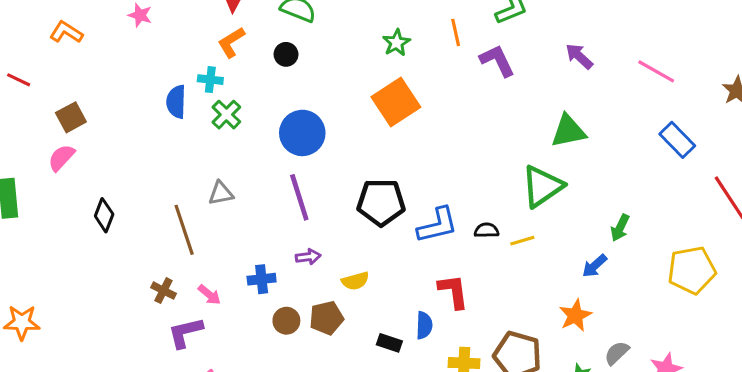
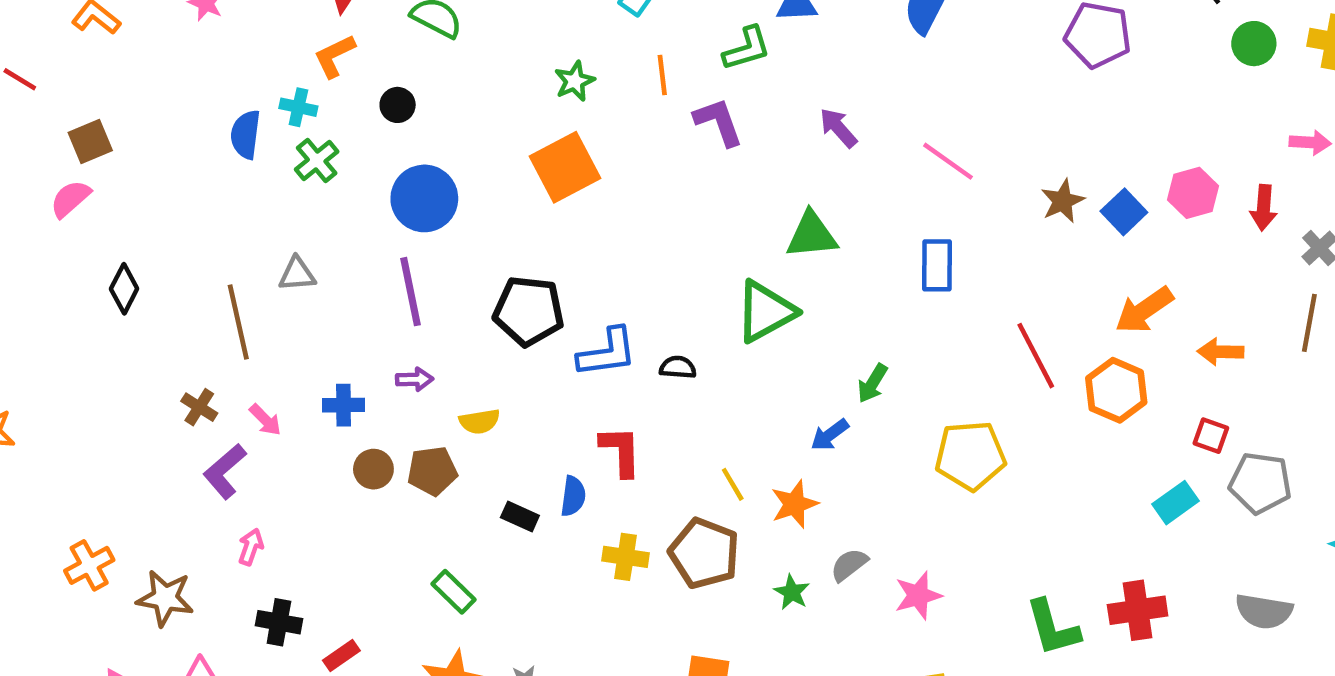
black circle: (286, 54) -> (398, 105), moved
blue rectangle: (677, 140) -> (937, 265), moved, turned 39
yellow line: (522, 241) -> (733, 484), moved, turned 70
purple L-shape: (185, 333) -> (225, 471), turned -33

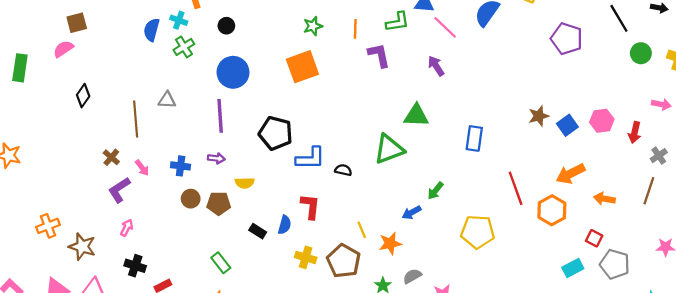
pink line: (948, 161) -> (445, 27), moved

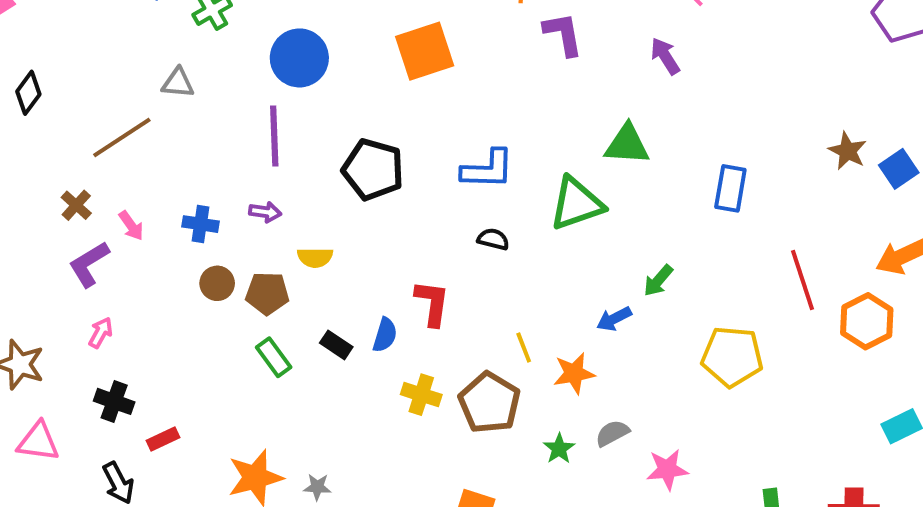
gray triangle: (167, 100) -> (178, 83), moved
brown star: (539, 116) -> (848, 151), turned -30
brown line: (136, 119) -> (122, 138), turned 60
blue L-shape: (310, 158) -> (488, 169), moved
green rectangle: (221, 263) -> (274, 357), moved

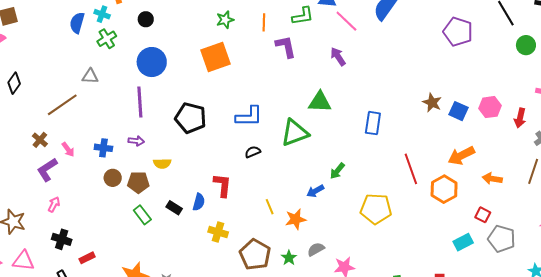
blue square: (899, 169) -> (458, 111), turned -30
black semicircle: (493, 239) -> (253, 152), turned -35
brown pentagon: (489, 403) -> (255, 255), moved

